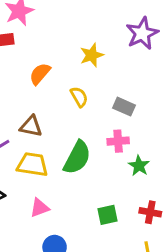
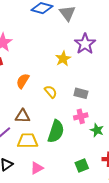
yellow star: (92, 55) -> (63, 59), moved

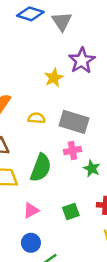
yellow semicircle: (51, 92) -> (37, 118), turned -48
gray rectangle: (81, 93) -> (74, 122), size x1.6
pink triangle: (37, 168) -> (31, 210), moved

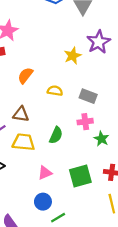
gray rectangle: (74, 122) -> (88, 96), size x0.7
green semicircle: (41, 168) -> (56, 135), size x0.7
green square: (71, 212) -> (80, 176), size x1.5

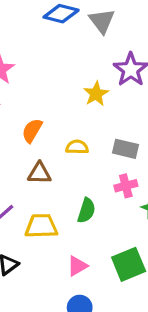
brown triangle: (21, 114) -> (39, 173), moved

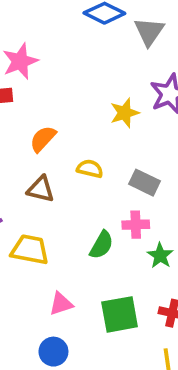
green semicircle: (86, 210) -> (102, 245), moved

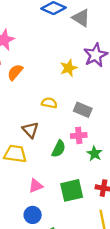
gray triangle: (149, 32) -> (81, 18), turned -30
orange semicircle: (43, 139) -> (15, 72), moved
brown triangle: (41, 189) -> (30, 130), moved, turned 36

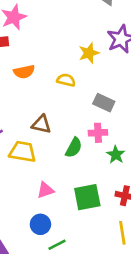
orange semicircle: (15, 72) -> (24, 72), moved, turned -144
yellow semicircle: (49, 103) -> (66, 80), moved
brown triangle: (30, 130) -> (41, 124), turned -36

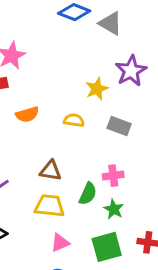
gray rectangle: (104, 103) -> (119, 126), moved
yellow trapezoid: (23, 152) -> (49, 206), moved
green star: (116, 155) -> (114, 209), moved

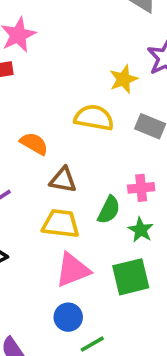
orange semicircle: (27, 115) -> (34, 144), moved, turned -135
yellow semicircle: (74, 120) -> (94, 118), size x1.5
pink triangle: (60, 243) -> (73, 270), size x1.5

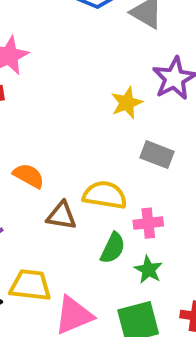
yellow semicircle: (94, 118) -> (105, 195), moved
yellow trapezoid: (61, 224) -> (30, 285), moved

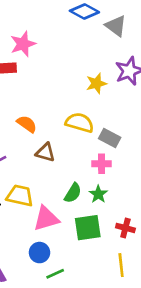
gray rectangle: (157, 155) -> (110, 138), moved
yellow semicircle: (105, 195) -> (80, 123), moved
green semicircle: (113, 248) -> (73, 193), moved

